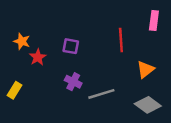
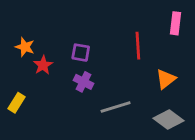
purple cross: (73, 82) -> (83, 82), moved

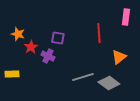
purple cross: (83, 82) -> (48, 56), moved
yellow rectangle: (17, 103) -> (12, 74), turned 56
gray diamond: (169, 120) -> (109, 83), moved

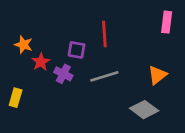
red line: (99, 33) -> (104, 34), moved
yellow rectangle: (12, 74) -> (16, 98), turned -72
gray line: (83, 77) -> (104, 76), moved

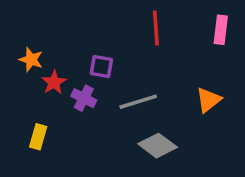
red line: (104, 34) -> (156, 28), moved
yellow rectangle: (16, 98) -> (38, 137), moved
gray diamond: (144, 110) -> (158, 146), moved

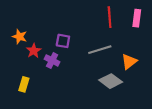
red line: (156, 28) -> (110, 17), moved
gray line: (138, 102) -> (100, 50), moved
gray diamond: (158, 146) -> (111, 81), moved

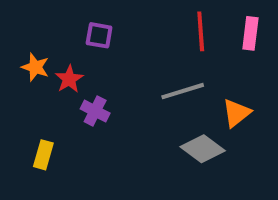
purple square: (63, 41) -> (99, 35), moved
red star: (34, 51) -> (69, 79), moved

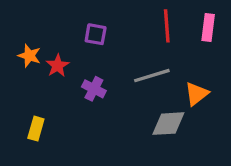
purple square: (99, 35) -> (96, 34), moved
purple cross: (95, 111) -> (94, 89), moved
gray diamond: (203, 149) -> (168, 124), turned -40

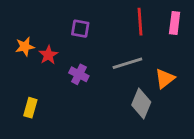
orange star: (29, 56) -> (25, 47), turned -30
gray diamond: (168, 124) -> (141, 103), turned -64

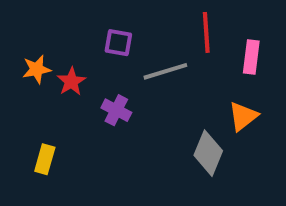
pink rectangle: (175, 23) -> (251, 57), moved
gray line: (127, 63) -> (165, 71), moved

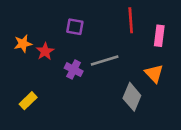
gray line: (165, 71) -> (105, 60), moved
orange triangle: (243, 116) -> (154, 73), turned -36
yellow rectangle: (45, 159) -> (28, 101), turned 30

